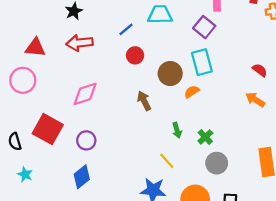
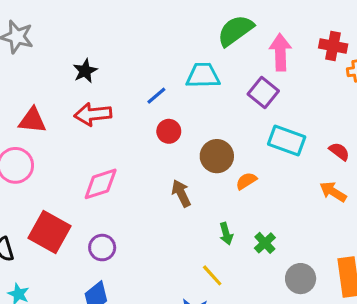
cyan rectangle: (202, 62) -> (287, 141), moved, turned -55
gray circle: (217, 163) -> (301, 279), moved

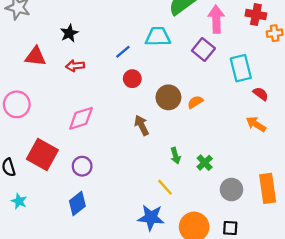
red arrow: (93, 114) -> (75, 66), size x0.7
red triangle: (32, 120) -> (35, 56), moved
cyan rectangle: (287, 141) -> (241, 68), moved, turned 56
orange semicircle: (246, 181) -> (195, 102), moved

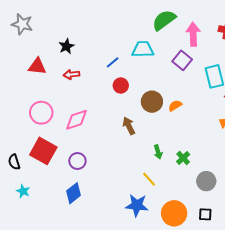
pink circle: (17, 104) -> (41, 113), moved

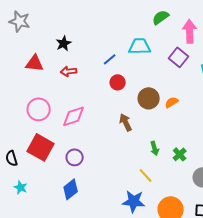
green semicircle: (164, 20) -> (161, 17), size x0.7

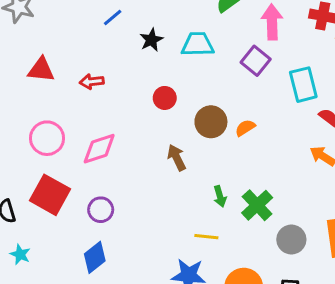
black star: (64, 43) -> (151, 40), moved
blue line: (110, 59) -> (113, 17), moved
green cross: (180, 154) -> (257, 205), size x1.5
yellow line: (146, 175) -> (206, 237), turned -42

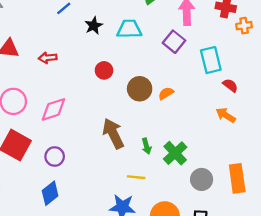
brown arrow: (177, 158) -> (113, 134), moved, size x1.5

